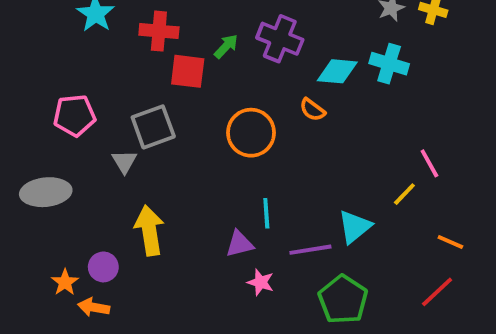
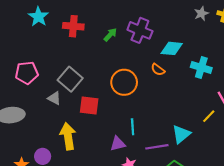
cyan cross: (389, 64) -> (201, 67), moved
red square: (188, 71) -> (89, 106), moved
gray square: (153, 127) -> (70, 79), turned -30
gray triangle: (124, 161) -> (54, 98), turned -32

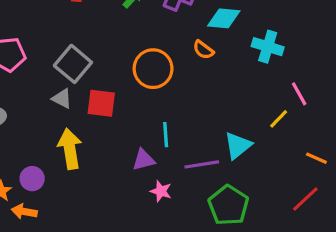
gray triangle: (54, 98) -> (62, 98), moved

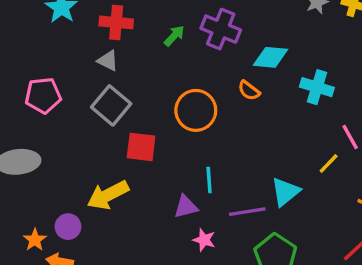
gray triangle: (62, 98) -> (108, 61), moved
yellow arrow: (70, 149) -> (108, 195), turned -108

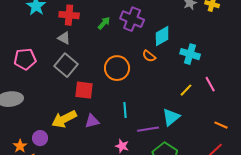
cyan diamond: (270, 57) -> (162, 36), turned -35
yellow line: (329, 163) -> (186, 90), moved
purple triangle: (186, 207) -> (92, 121), moved

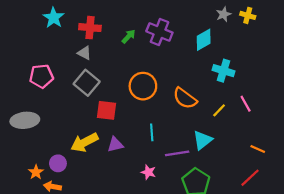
cyan diamond: (162, 36) -> (204, 40), moved
orange semicircle: (149, 56) -> (185, 98), moved, size x1.6

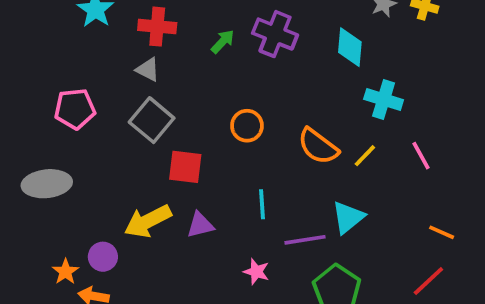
cyan diamond: (204, 40) -> (350, 47), turned -55
orange circle: (143, 86) -> (247, 126), size x0.7
yellow line: (219, 110) -> (365, 156), moved

